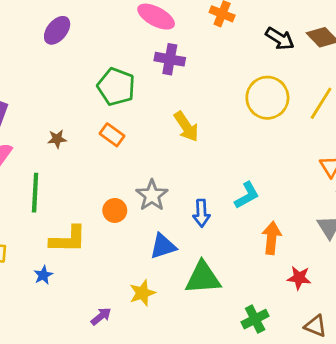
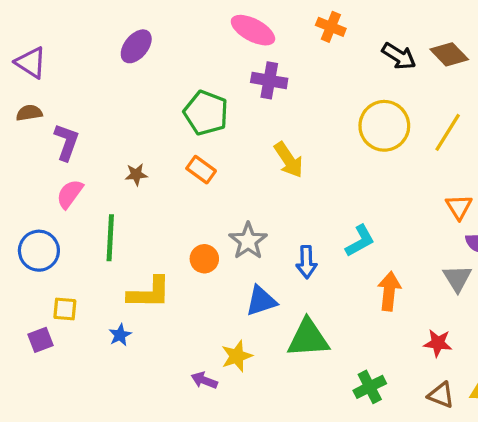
red star: (299, 278) -> (438, 343), moved
purple arrow: (101, 316) -> (204, 380), moved, turned -120

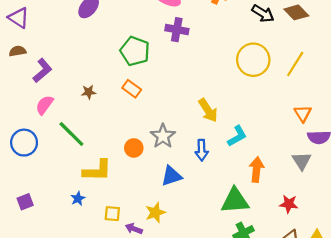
purple L-shape: (66, 142) -> (42, 70), turned 30
yellow arrow: (289, 160) -> (208, 110), moved
green line: (110, 238) -> (71, 134), turned -48
yellow square: (65, 309) -> (112, 214), moved
green triangle: (308, 338) -> (235, 201), moved

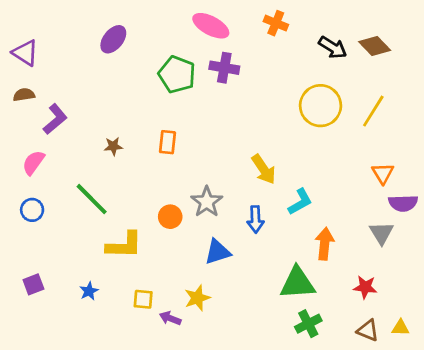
green pentagon: (135, 51) -> (177, 74), moved
orange rectangle: (132, 89) -> (167, 142), turned 60
pink semicircle: (44, 105) -> (33, 163), moved
blue circle: (24, 143) -> (32, 210), size x0.7
blue star: (78, 199) -> (89, 291), moved

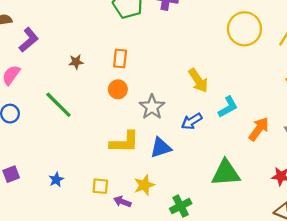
orange circle: (170, 217) -> (118, 89), moved
blue arrow: (255, 219) -> (192, 121), turned 60
orange arrow: (325, 244) -> (259, 129), moved, turned 30
yellow L-shape: (124, 245) -> (124, 142), moved
green cross: (308, 324) -> (181, 206), moved

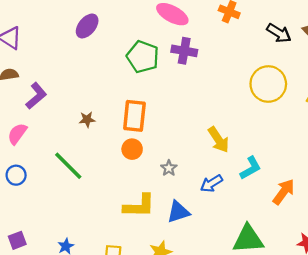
orange rectangle: (120, 59) -> (134, 116), size x1.5
gray star: (152, 107) -> (169, 168), size x0.6

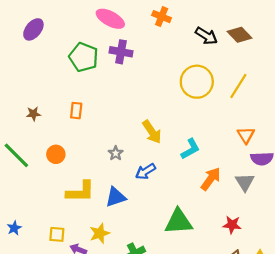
orange rectangle: (134, 116) -> (76, 111), size x0.6
orange circle: (132, 149) -> (56, 154), moved
gray star: (169, 168) -> (116, 153), moved
cyan L-shape: (250, 168) -> (190, 149), moved

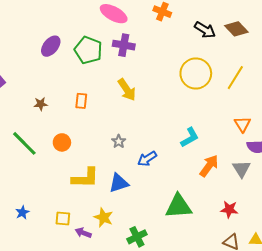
purple ellipse: (33, 29) -> (51, 46), moved
yellow arrow: (152, 132) -> (127, 90), moved
yellow star: (100, 233) -> (104, 218), turned -30

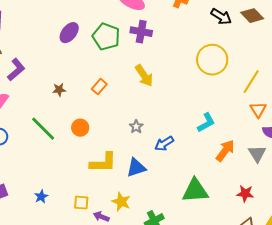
yellow line: (235, 78) -> (251, 82), moved
orange rectangle: (81, 101) -> (99, 87), turned 35

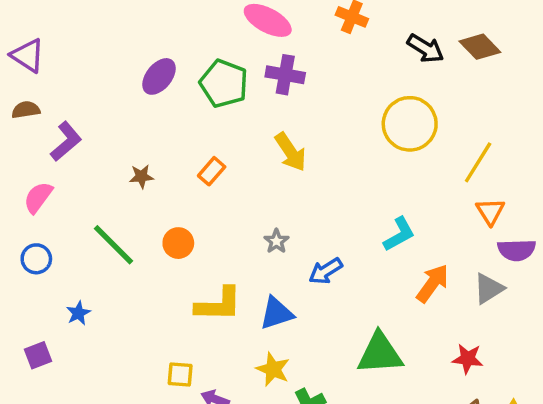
gray triangle: (257, 154) -> (489, 289), turned 30
blue star: (41, 197) -> (78, 313), moved
yellow star: (121, 202) -> (273, 369), moved

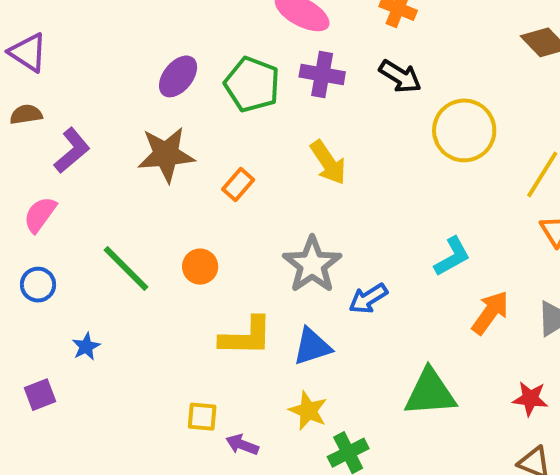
black arrow: (425, 48) -> (400, 76), moved
brown star: (141, 176) -> (166, 154), moved, size x2.0
gray star: (276, 241) -> (312, 265), size x2.0

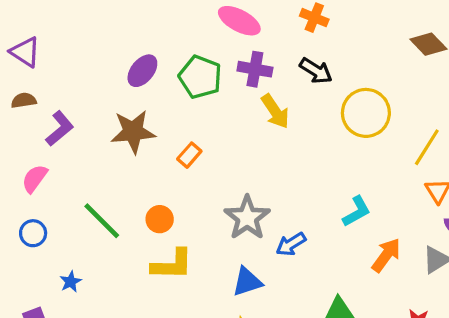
yellow arrow: (328, 162) -> (275, 111), moved
yellow L-shape: (246, 337) -> (172, 264), moved

